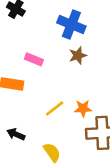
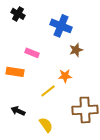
brown star: (78, 55) -> (76, 50), moved
orange star: (83, 108) -> (65, 76), moved

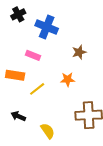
black cross: (18, 14) -> (18, 14), turned 32
blue cross: (61, 26) -> (47, 27), moved
yellow line: (48, 91) -> (37, 89), moved

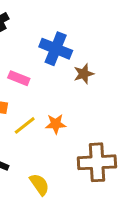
blue cross: (47, 27) -> (56, 49), moved
orange star: (68, 79) -> (56, 124), moved

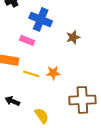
blue cross: (56, 49) -> (41, 19), moved
yellow line: (25, 125) -> (31, 74), turned 56

